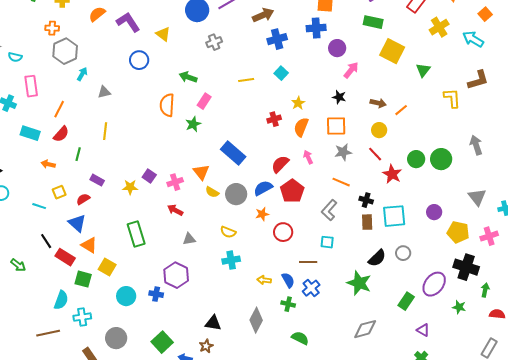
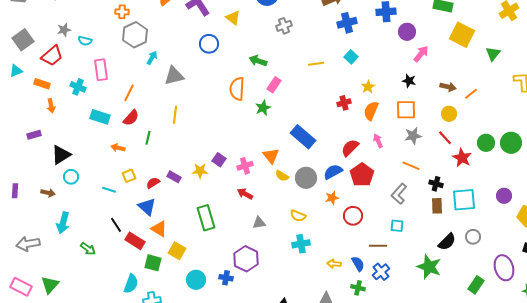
gray triangle: (104, 92) -> (174, 76), size x1.5
purple rectangle: (97, 180) -> (174, 177), moved
purple ellipse: (434, 284) -> (504, 268), turned -55

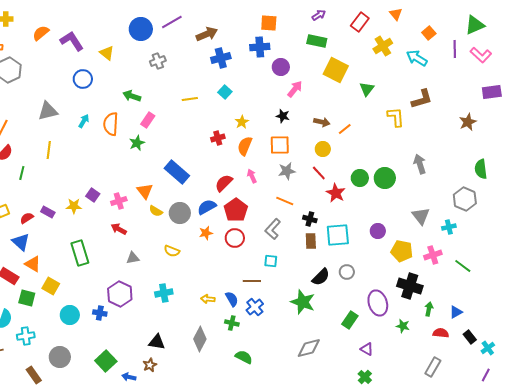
cyan arrow: (152, 58) -> (84, 121), moved
red circle: (353, 216) -> (235, 238), moved
cyan cross: (301, 244) -> (164, 293), moved

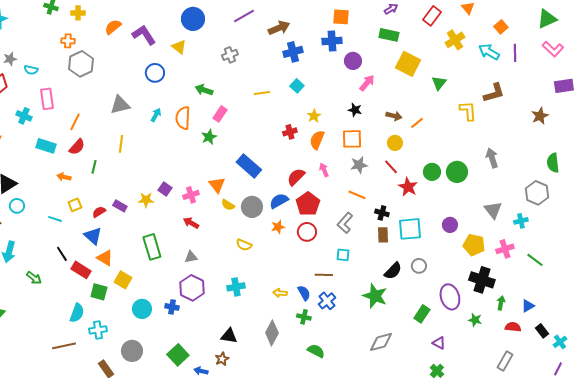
blue circle: (141, 29) -> (193, 19), moved
purple line: (455, 49) -> (515, 53), moved
gray triangle: (133, 258) -> (191, 257), moved

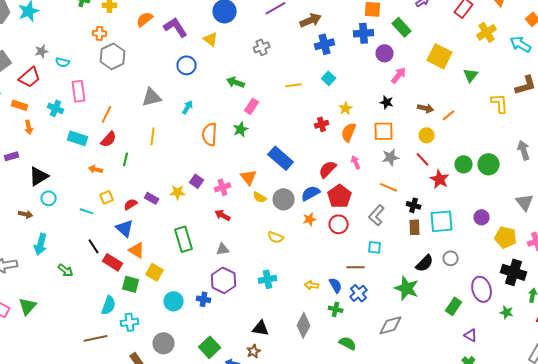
green rectangle: (389, 35) -> (402, 27), moved, turned 36
orange semicircle: (183, 118) -> (210, 134), moved
gray diamond: (381, 342) -> (391, 325), moved

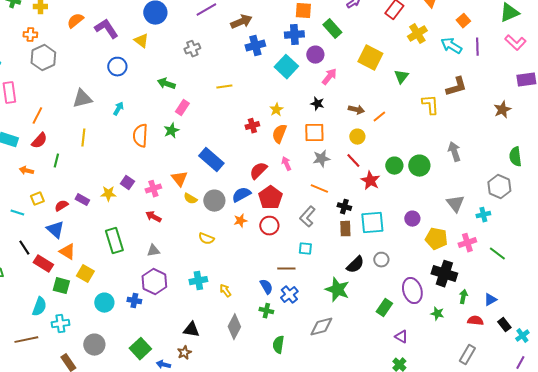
cyan square: (329, 78) -> (286, 67), moved, size x1.6
yellow arrow: (312, 285) -> (225, 291), moved, turned 48
green semicircle: (348, 343) -> (278, 345), turned -108

